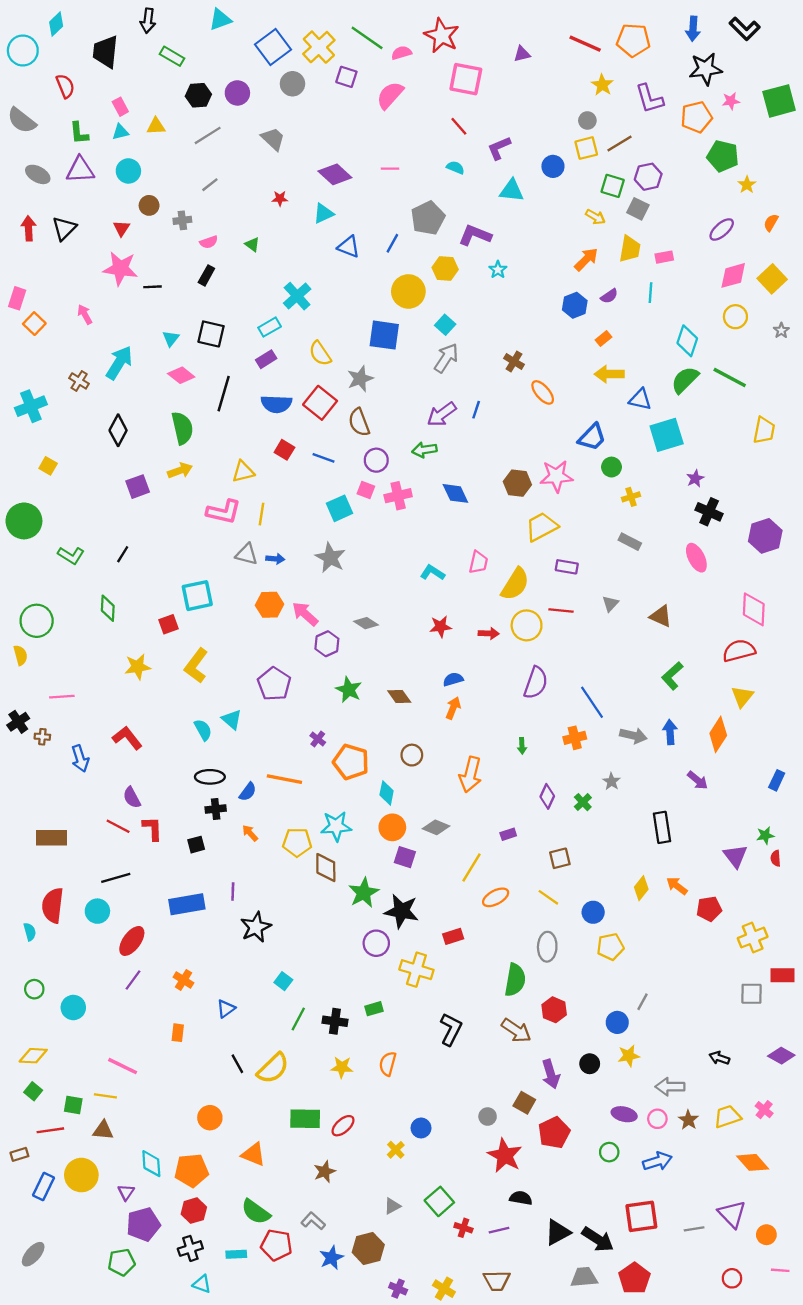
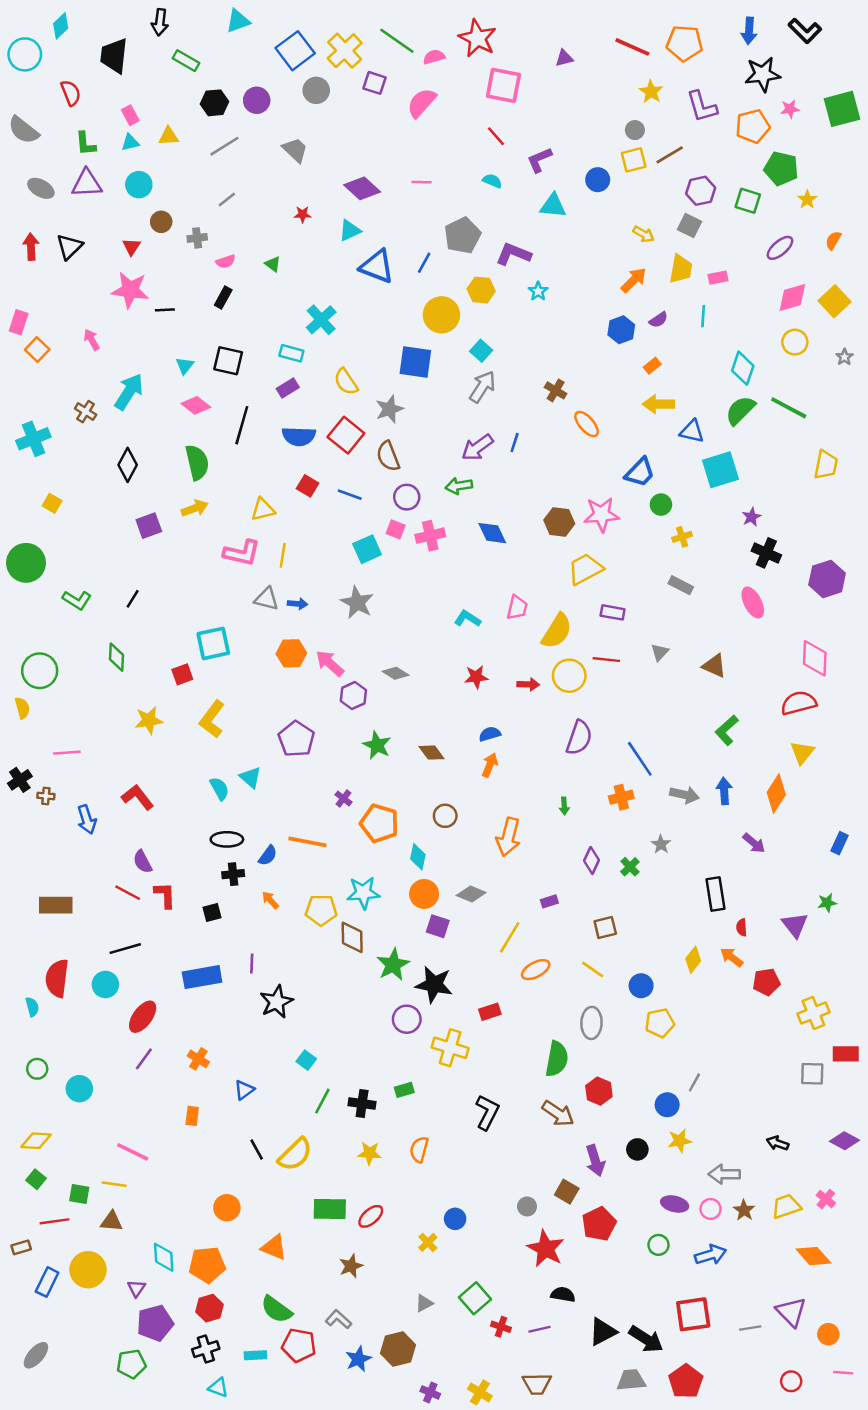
green square: (613, 186) -> (748, 201), moved
blue triangle: (349, 247) -> (377, 266), size x1.4
cyan rectangle: (270, 327) -> (291, 353), turned 45
red semicircle: (776, 858) -> (742, 927), moved

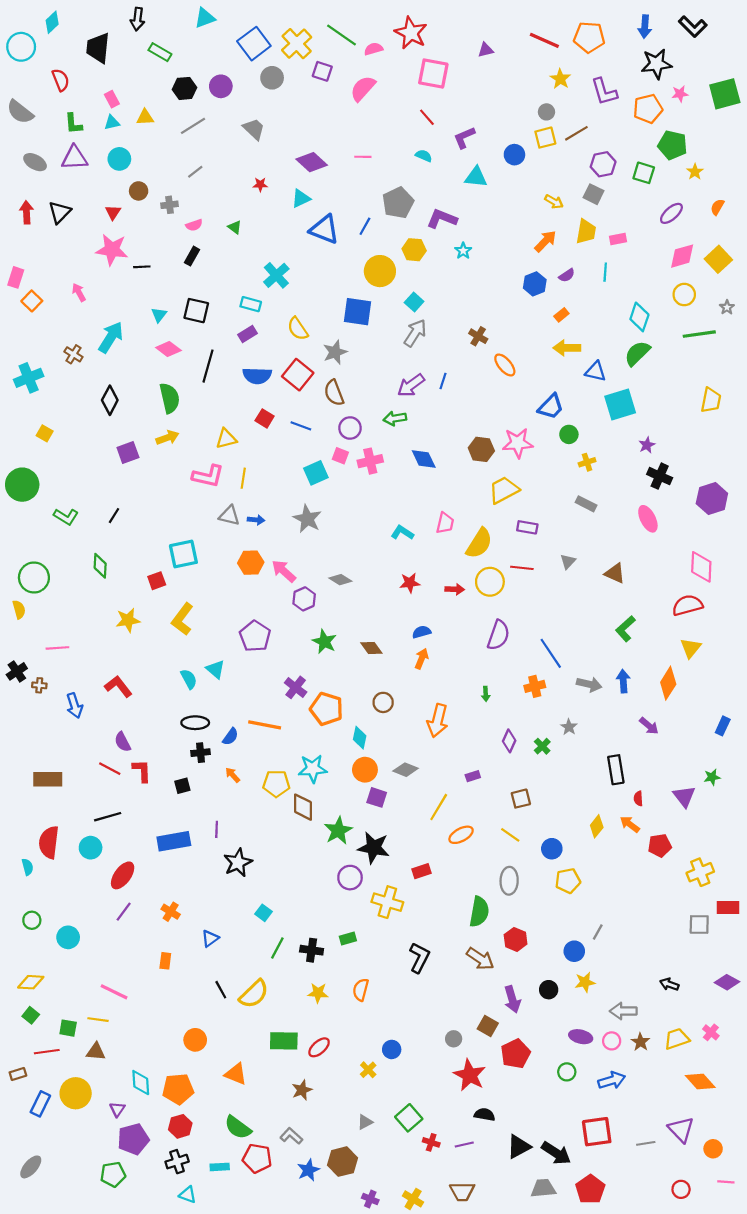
green line: (789, 408) -> (699, 334), moved, turned -36
purple cross: (343, 798) -> (296, 687), size x1.5

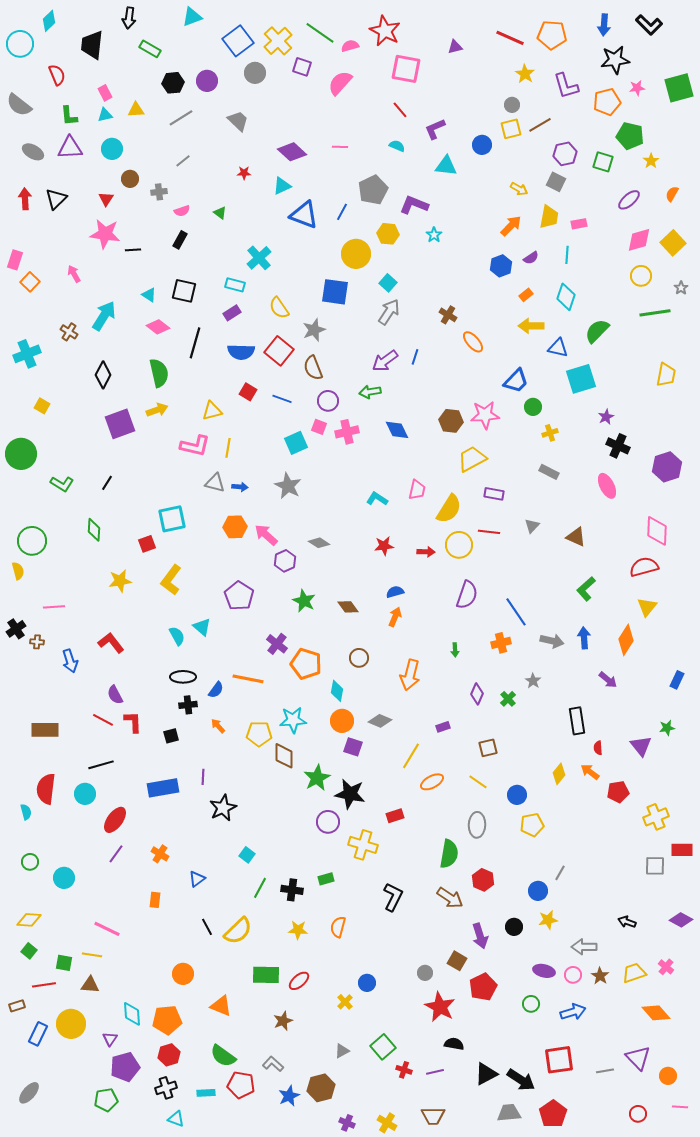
cyan triangle: (159, 315) -> (149, 295), turned -35
cyan diamond: (639, 317) -> (566, 297), moved
purple square: (128, 453) -> (120, 424), size x1.4

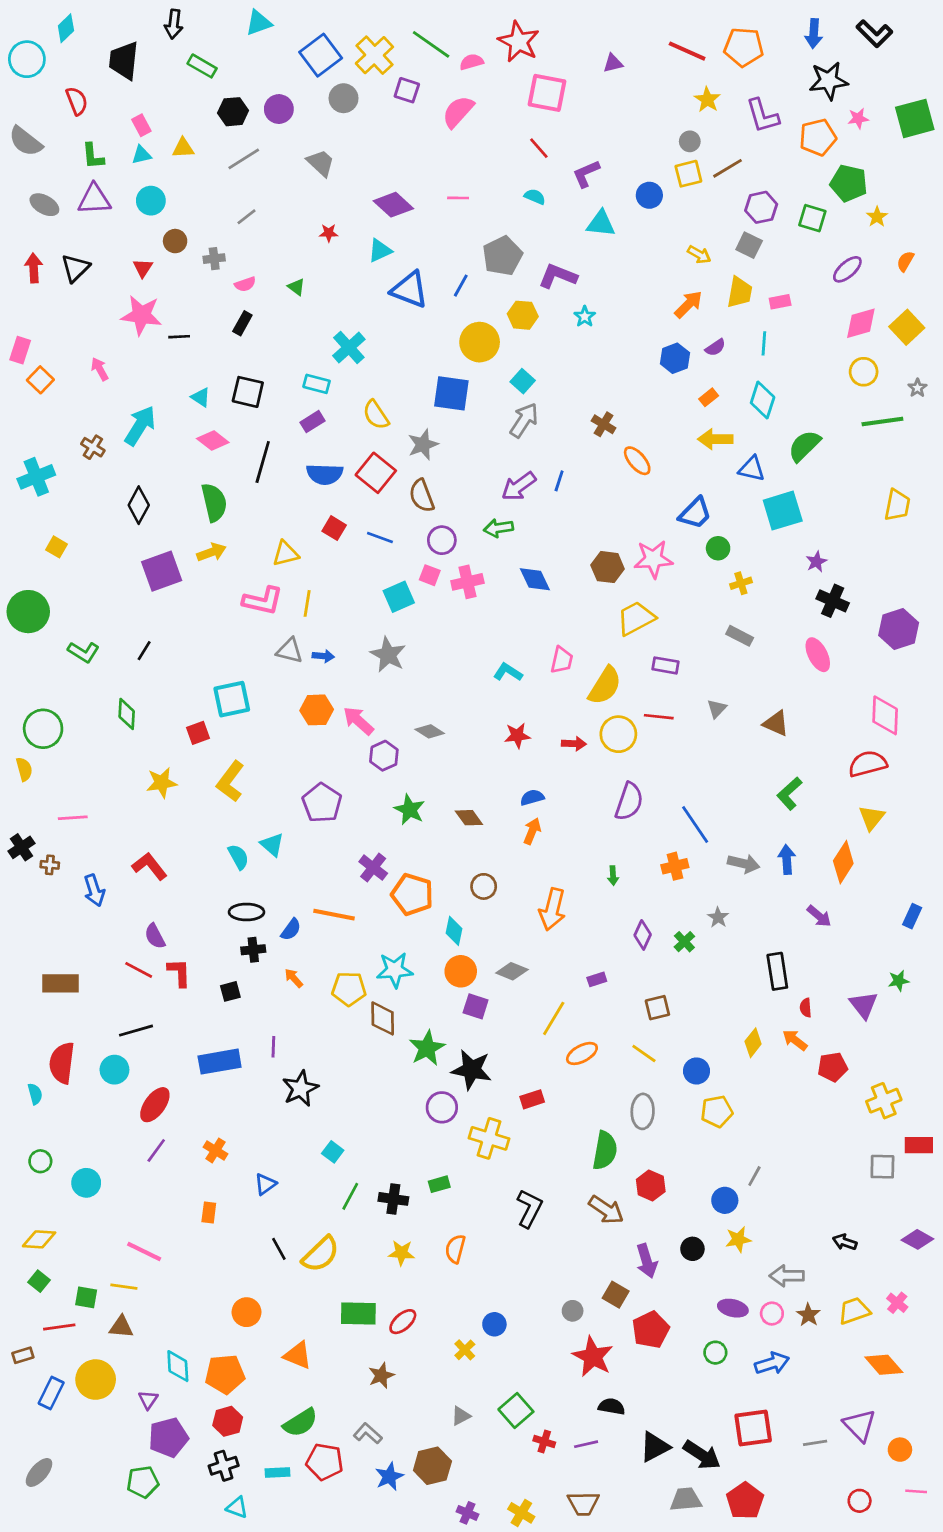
green semicircle: (223, 1056) -> (300, 1423), turned -68

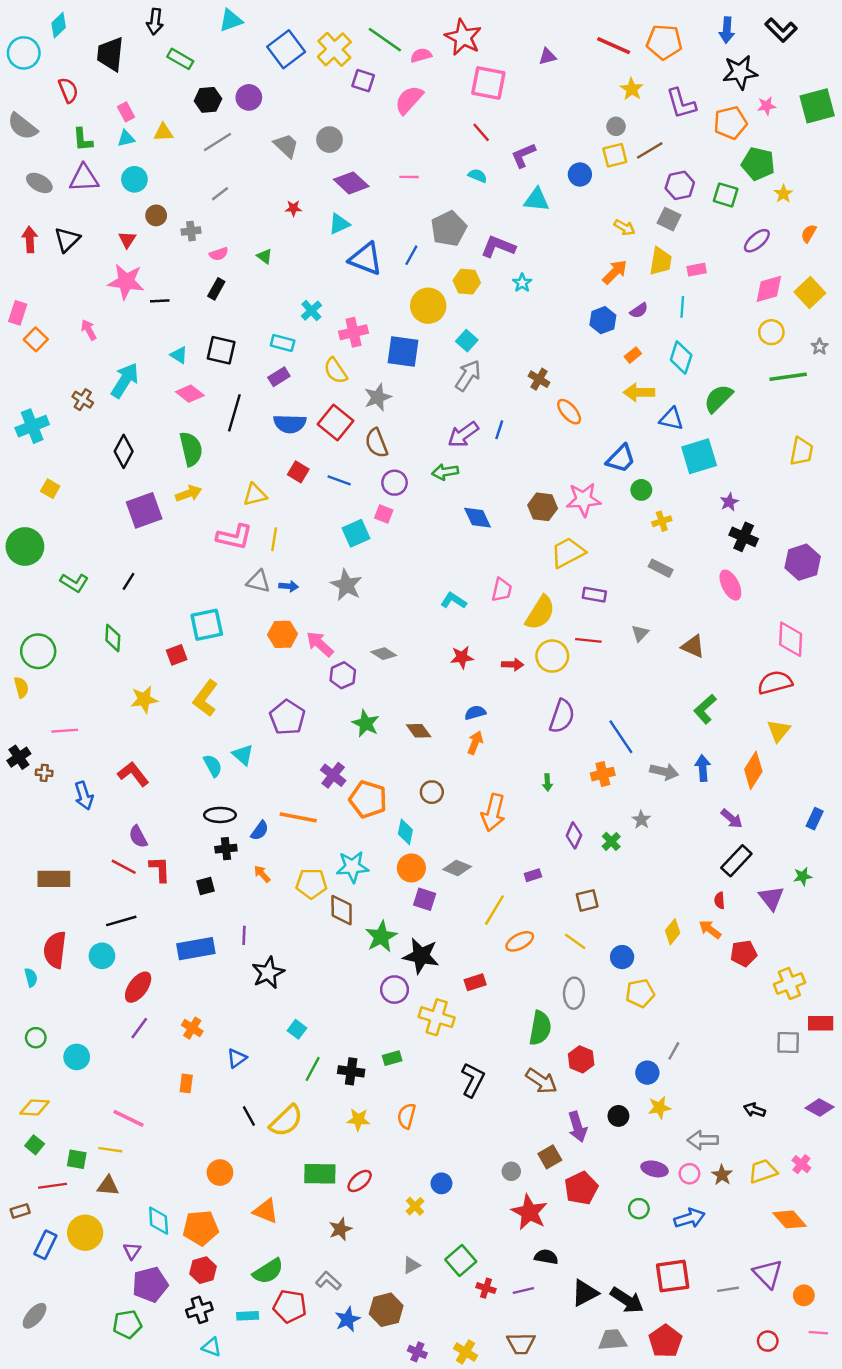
gray circle: (344, 98) -> (330, 140), moved
cyan cross: (349, 347) -> (311, 311), size x0.7
pink cross: (467, 582) -> (354, 332), moved
black rectangle: (777, 971) -> (736, 861), moved, turned 52
brown square: (616, 1295) -> (550, 1157), turned 30

